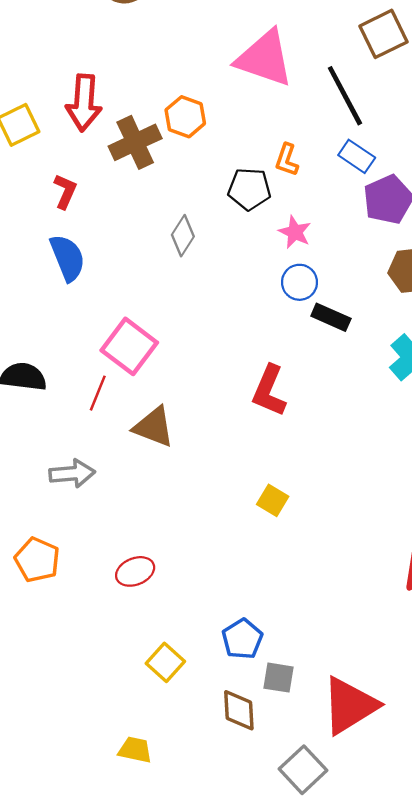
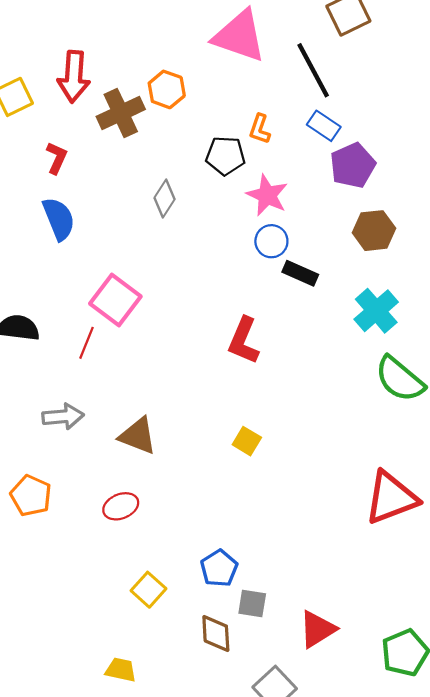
pink star: (295, 232) -> (267, 195), size x1.4
brown triangle: (154, 427) -> (138, 436), moved
red triangle: (350, 706) -> (317, 629), size x0.7

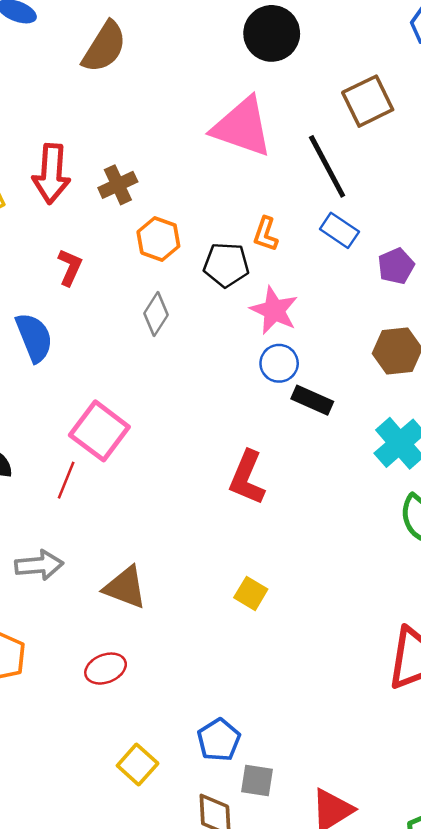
orange hexagon: (167, 89) -> (158, 239), moved
brown cross: (121, 113) -> (118, 185), moved, size x0.7
red L-shape: (57, 158) -> (70, 267), moved
purple pentagon: (353, 165) -> (396, 266), moved, size x0.7

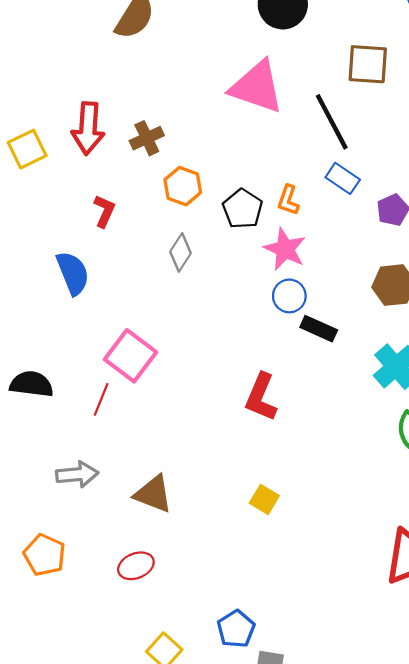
brown square: (368, 101) -> (368, 64), turned 30
orange L-shape: (266, 234) -> (288, 200), moved
black pentagon: (226, 265) -> (243, 209), turned 30

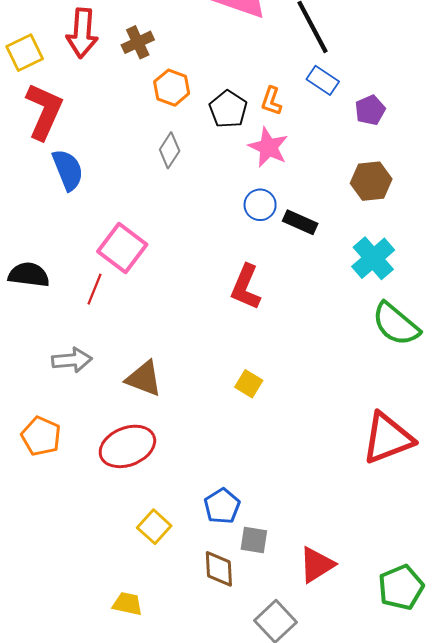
red L-shape: (104, 211) -> (44, 111), moved, size x1.8
blue circle: (289, 296) -> (260, 205), moved
red ellipse: (136, 566) -> (127, 446), size x1.6

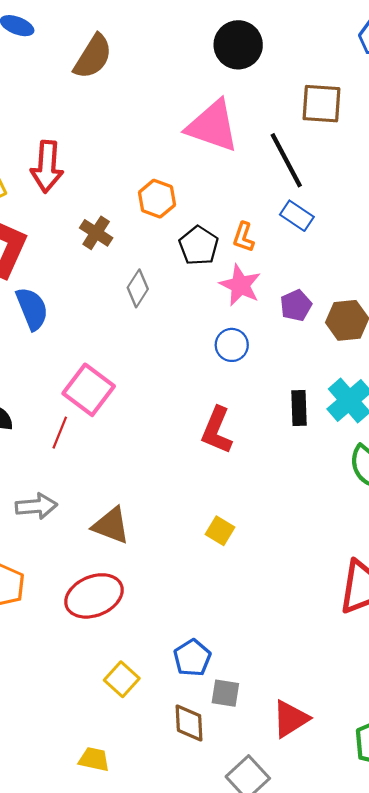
brown cross: (138, 42) -> (96, 233), moved, turned -32
orange hexagon: (172, 88) -> (157, 199), moved
purple pentagon: (370, 110) -> (296, 305), moved
black rectangle: (300, 222) -> (299, 408), moved, turned 64

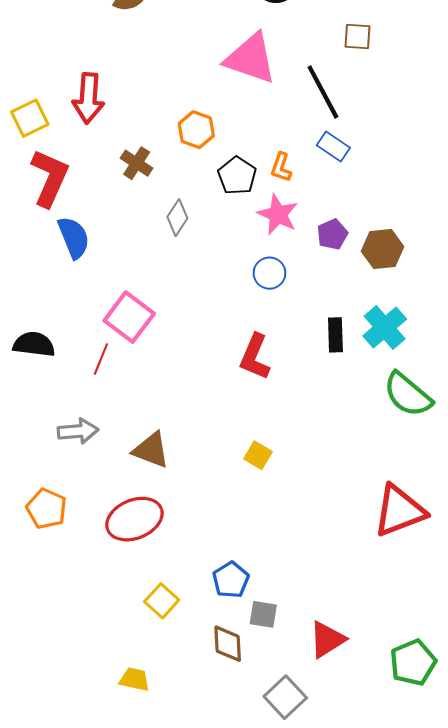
brown square: (321, 104) -> (357, 36), size x0.7

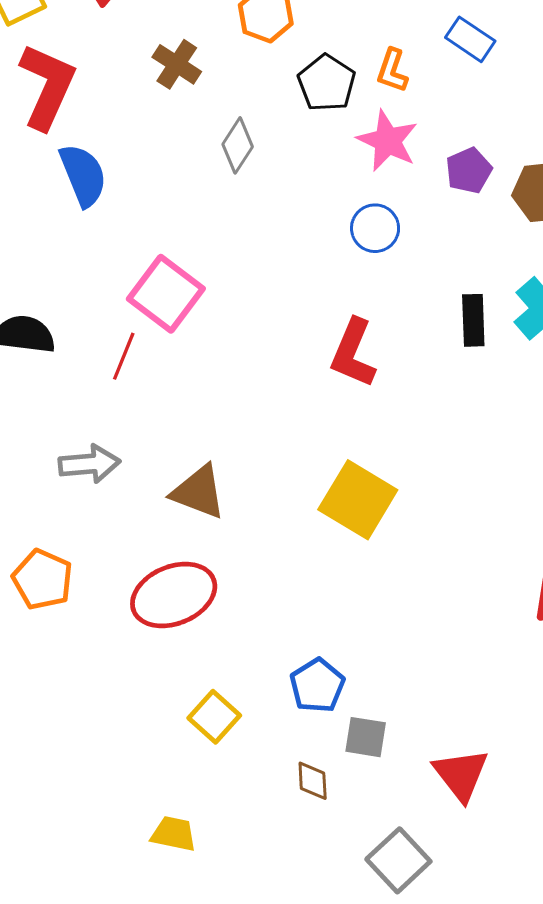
yellow square: (258, 455) -> (358, 500), size x1.8
red triangle: (327, 640) -> (461, 775), turned -36
brown diamond: (228, 644) -> (313, 781), size x0.7

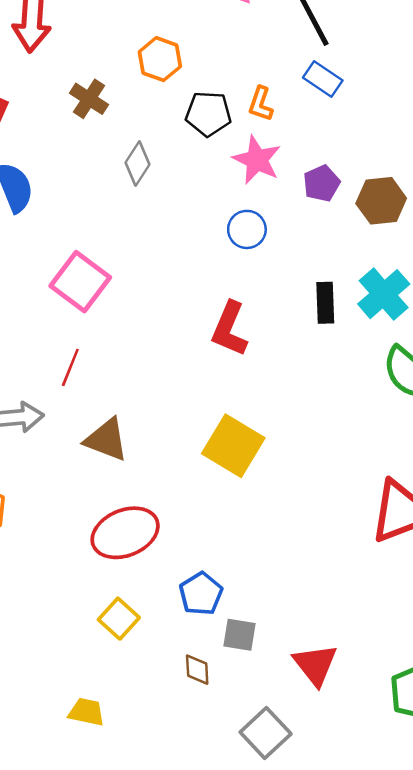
black pentagon: (327, 83) -> (208, 114), turned -30
red line: (124, 356) -> (70, 367), moved
red ellipse: (174, 595) -> (125, 533), moved

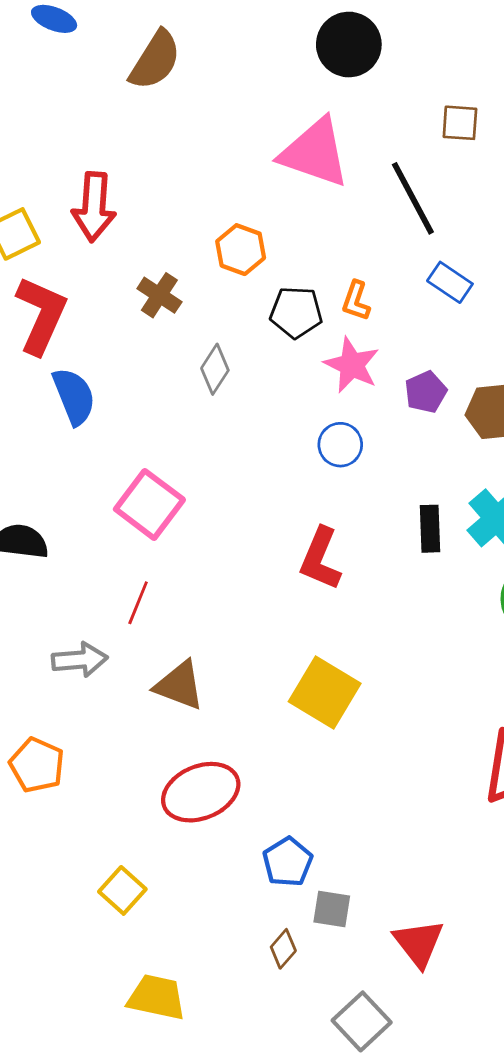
blue rectangle: (323, 79) -> (450, 282), moved
yellow square: (119, 619) -> (122, 890), moved
brown diamond: (197, 670) -> (283, 949), turned 44
yellow trapezoid: (87, 712) -> (157, 997), size x1.4

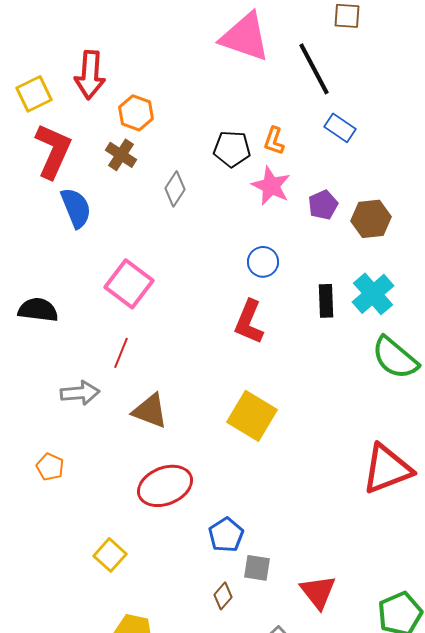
orange hexagon: (241, 250) -> (136, 113), moved
brown cross: (159, 295) -> (121, 155), moved
blue circle: (340, 445) -> (263, 262), moved
orange pentagon: (37, 765) -> (50, 467), size x0.7

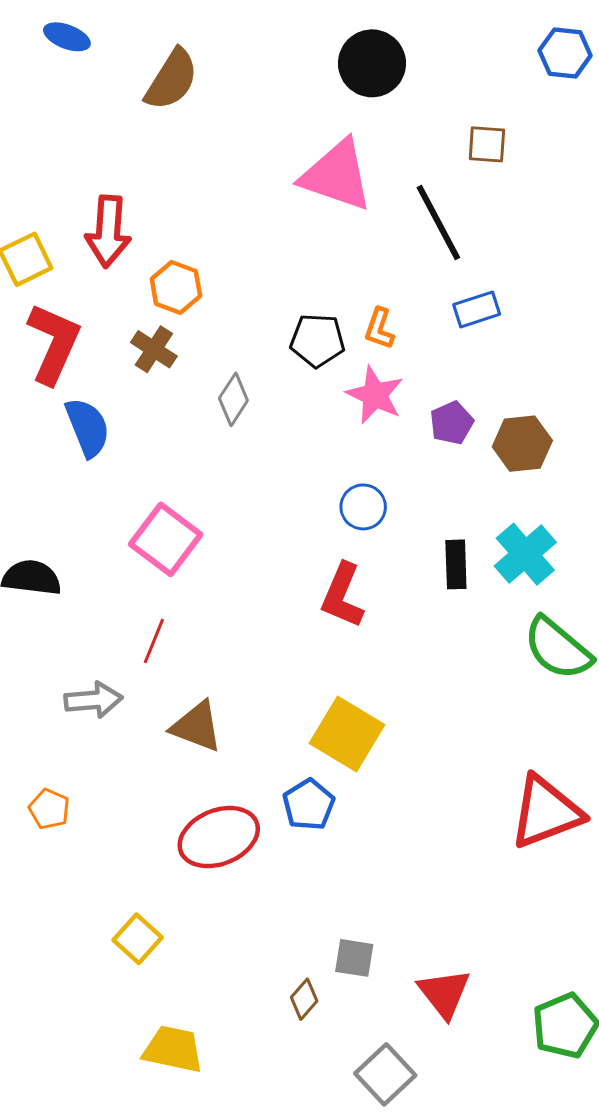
blue rectangle: (340, 128) -> (477, 309), turned -52
blue pentagon: (226, 535) -> (309, 805), moved

